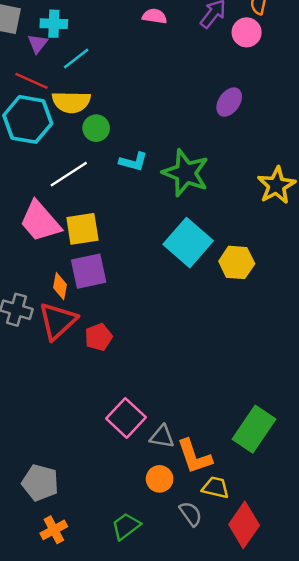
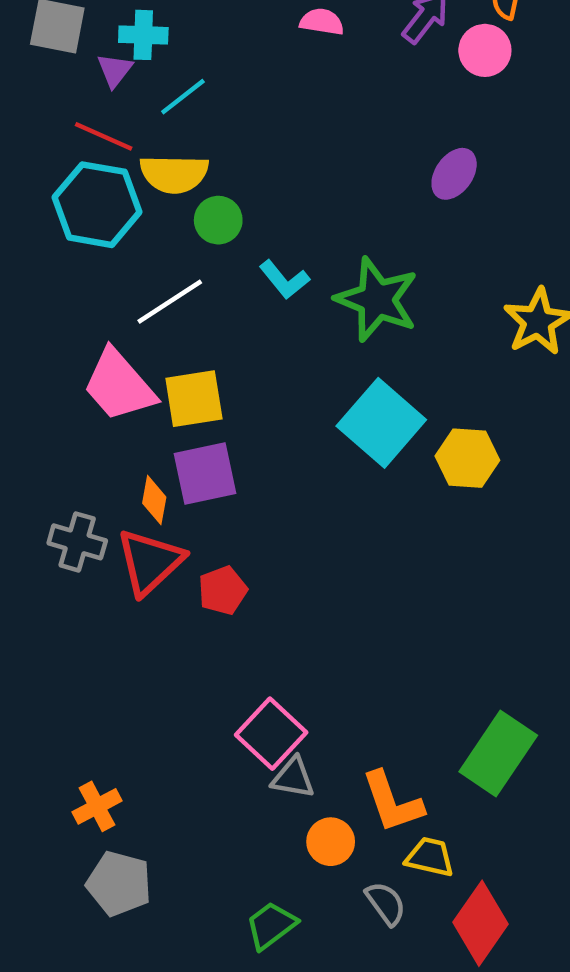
cyan L-shape: (133, 162) -> (284, 280), turned 36
gray triangle: (162, 437) -> (293, 778), moved
gray pentagon: (40, 483) -> (119, 884), moved
orange cross: (54, 530) -> (97, 806), moved

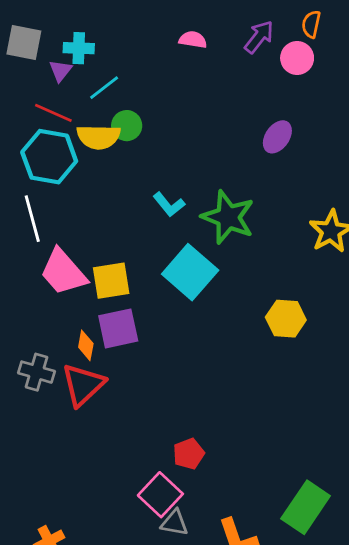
green circle: (218, 220) -> (127, 126), moved
white line: (170, 302) -> (32, 219), moved, turned -72
cyan square: (381, 423) -> (190, 272), moved
red pentagon: (223, 590) -> (189, 454), moved

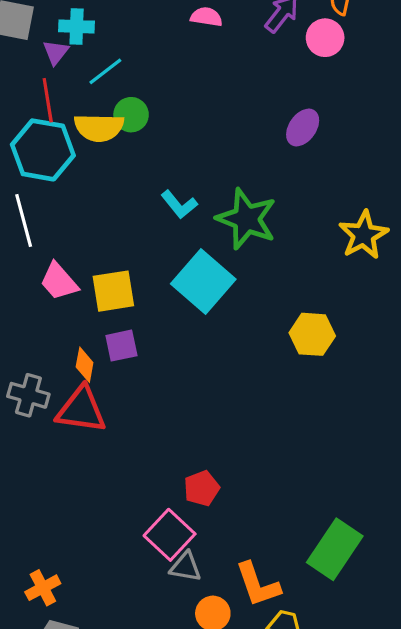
red line: (53, 113) -> (48, 100), turned 57
pink trapezoid: (63, 272) -> (59, 281), size x0.7
purple square: (118, 328) -> (121, 346), size x0.7
red triangle: (83, 385) -> (81, 410), turned 51

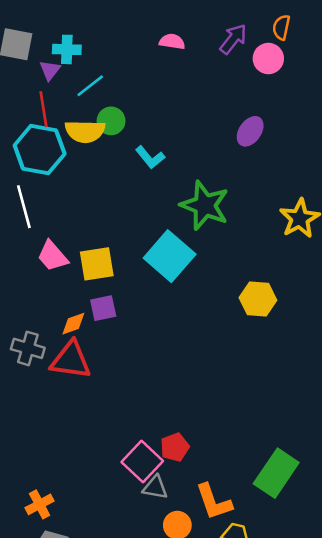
cyan L-shape: (179, 204) -> (150, 157), moved
orange diamond: (85, 365) -> (73, 324), turned 60
red pentagon: (202, 488) -> (175, 447), moved

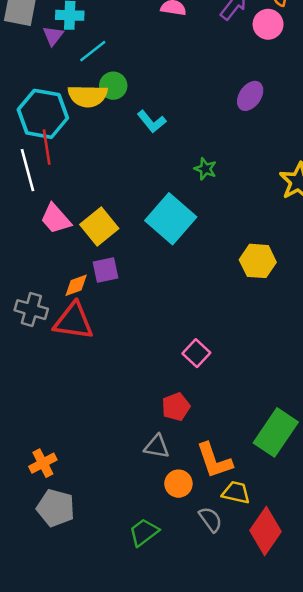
red line: (43, 109) -> (47, 147), moved
green star: (205, 205) -> (205, 169), size x0.5
yellow square: (97, 264) -> (99, 226), turned -30
pink square: (142, 462) -> (196, 353), moved, size x0.7

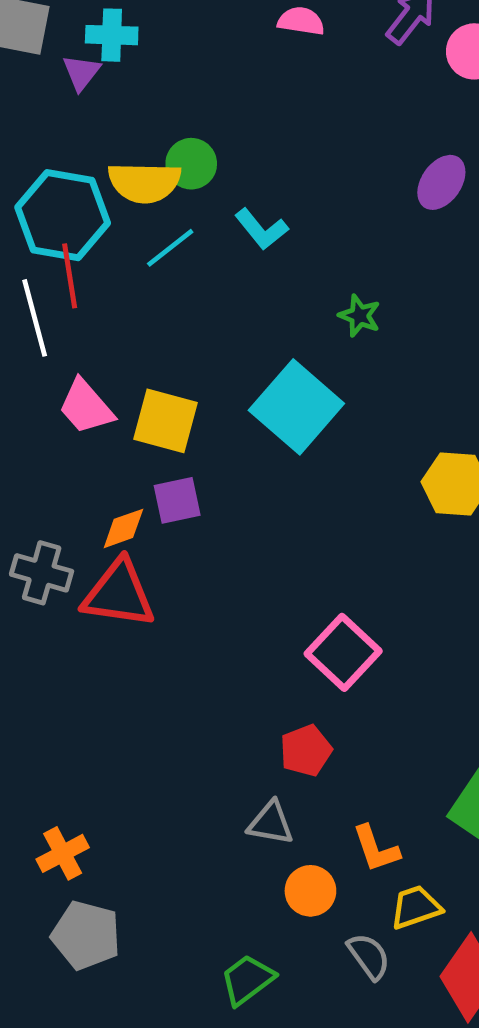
cyan line: (93, 51) -> (170, 248), moved
yellow square: (99, 226) -> (165, 421), turned -36
pink square: (196, 353) -> (343, 652), size x1.4
orange L-shape: (214, 461) -> (376, 849), size x0.7
yellow trapezoid: (236, 493) -> (416, 907), turned -32

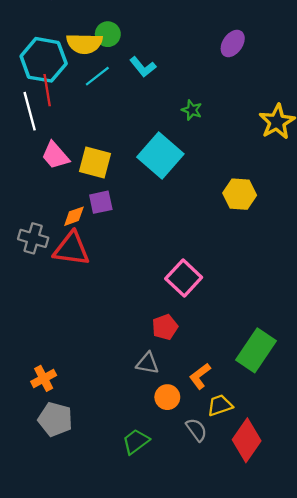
orange L-shape: (376, 849) -> (200, 376), turned 72

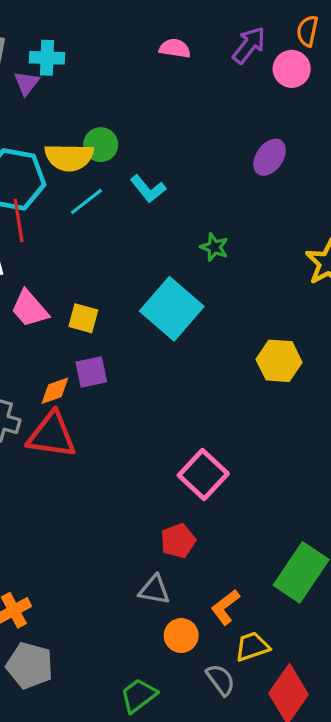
yellow square: (95, 163) -> (83, 318), size x0.7

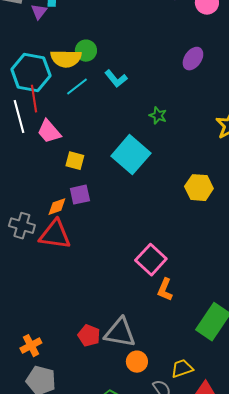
pink trapezoid: (30, 309) -> (49, 132), moved
red pentagon: (178, 541) -> (89, 336), moved, turned -30
gray triangle: (154, 590) -> (120, 333), size x1.6
orange L-shape: (225, 607) -> (165, 290), moved, turned -30

